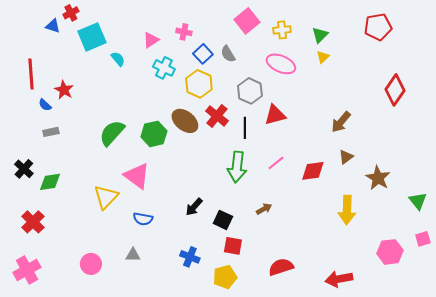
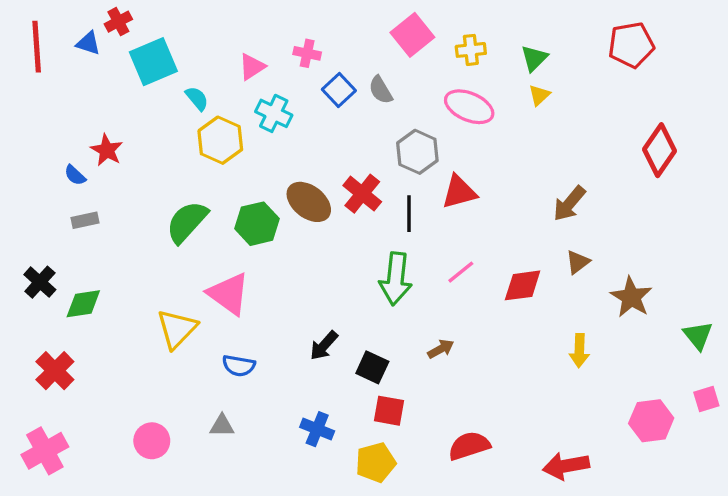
red line: (31, 74) -> (37, 47), moved
yellow hexagon: (199, 84) -> (220, 140), moved
yellow arrow: (347, 210) -> (579, 351), size x0.7

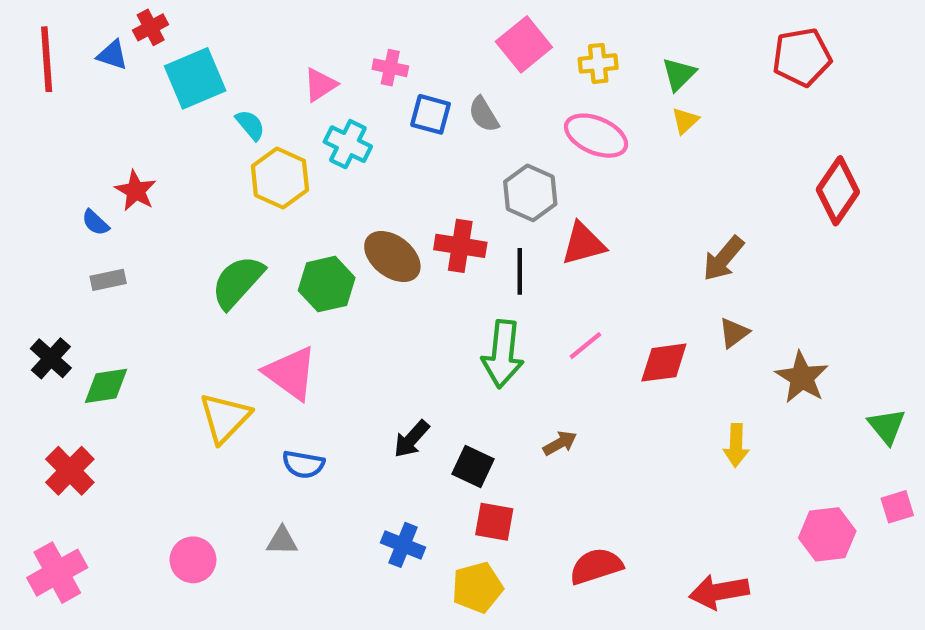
blue square: (339, 90) -> (431, 114), turned -32
red cross: (362, 194) -> (460, 246), turned -30

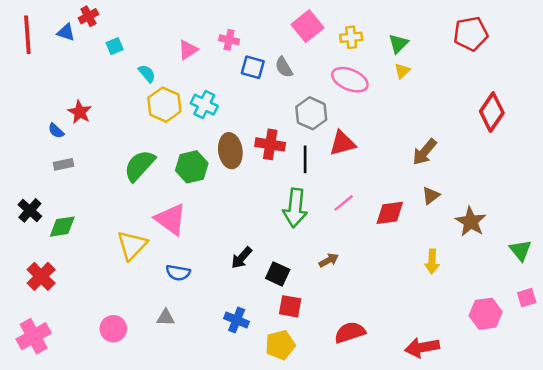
cyan square: (195, 78) -> (115, 46), size x0.5
cyan cross: (348, 144) -> (204, 105), moved
brown ellipse: (392, 256) -> (230, 151), turned 44

